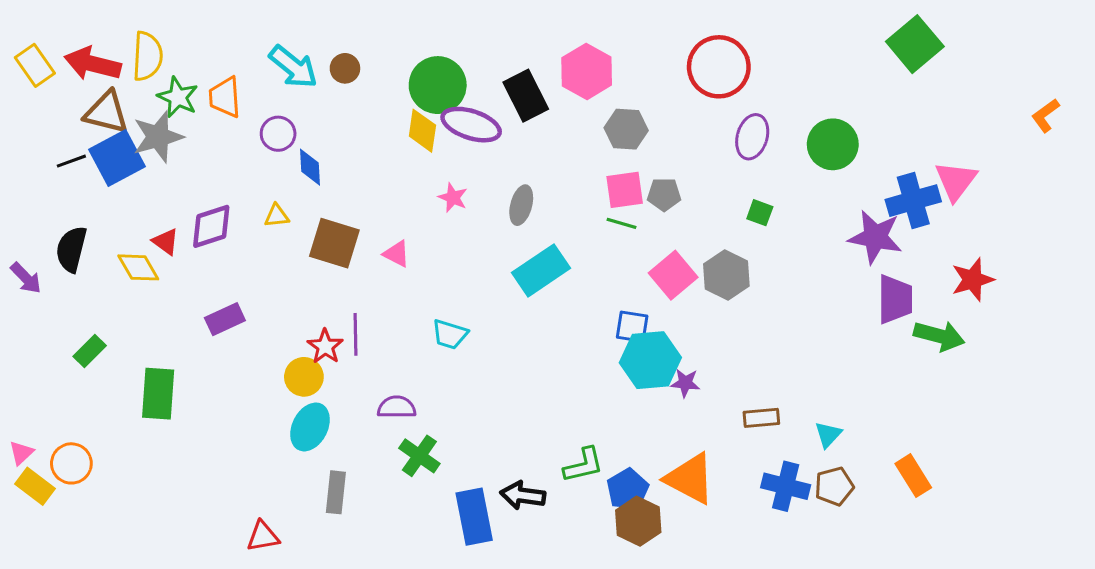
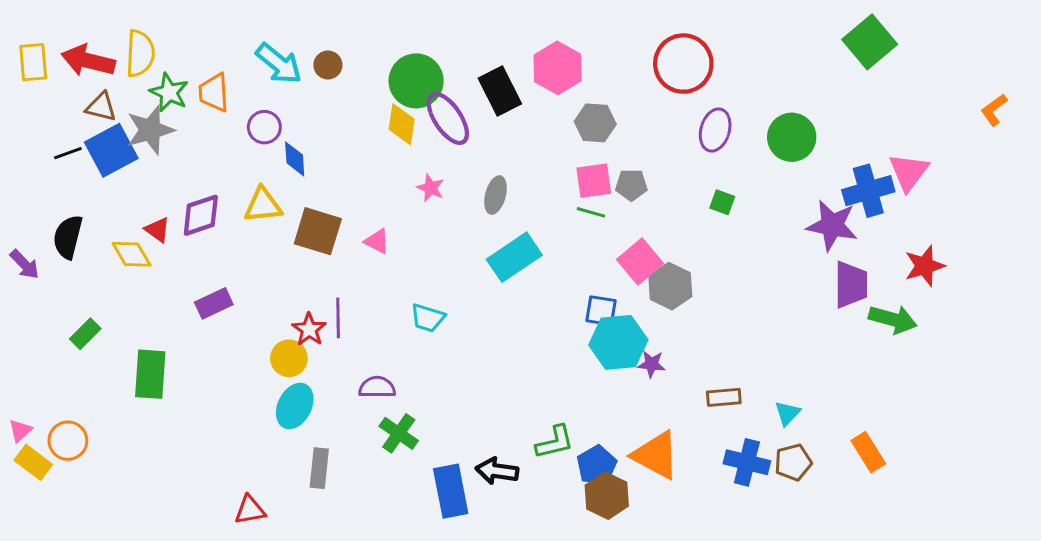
yellow rectangle: (35, 65) -> (33, 62), turned 30
brown triangle: (106, 112) -> (101, 107), size x0.7
purple ellipse: (471, 125) -> (448, 118), turned 38
yellow triangle: (277, 216) -> (263, 205), size x1.6
gray hexagon: (726, 275) -> (670, 286), moved

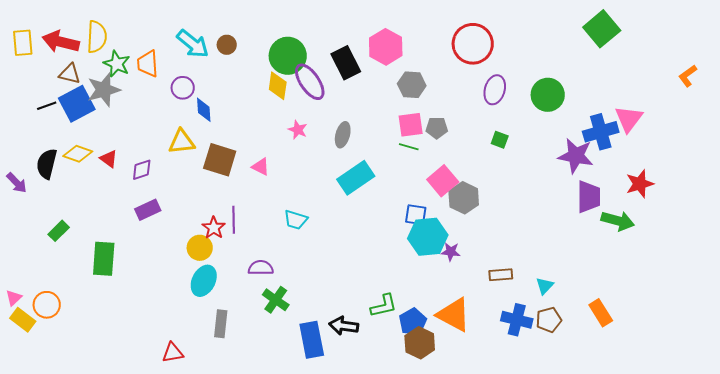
purple diamond: (201, 215) -> (142, 170), moved, size x0.7
yellow diamond: (131, 254) -> (78, 154), moved, turned -40

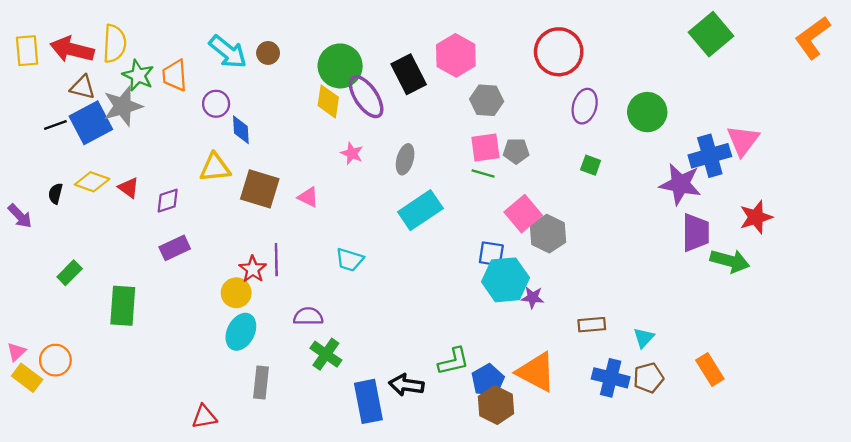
orange L-shape: (688, 76) -> (813, 38), moved, size x1.6
black semicircle: (47, 164) -> (55, 194), size x0.6

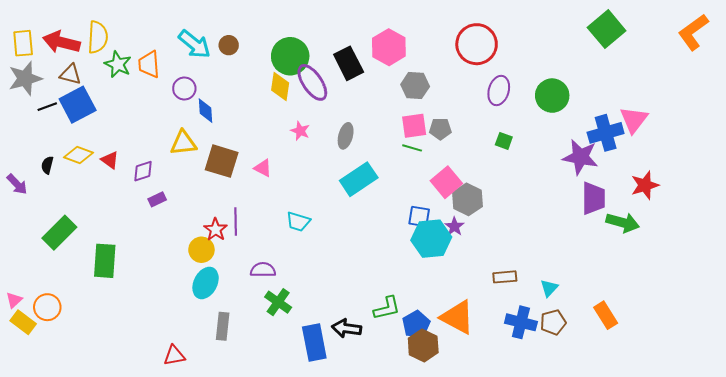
gray star: (123, 106) -> (25, 78), moved
purple rectangle: (175, 248) -> (157, 199), moved, size x0.7
green rectangle: (70, 273) -> (59, 233), size x1.6
purple star: (533, 298) -> (454, 227), moved, turned 30

